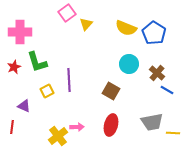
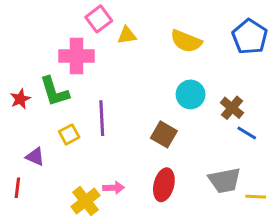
yellow triangle: (86, 24) -> (127, 35), turned 40
pink cross: (20, 32) -> (77, 56), moved
blue pentagon: (154, 33) -> (250, 37), moved

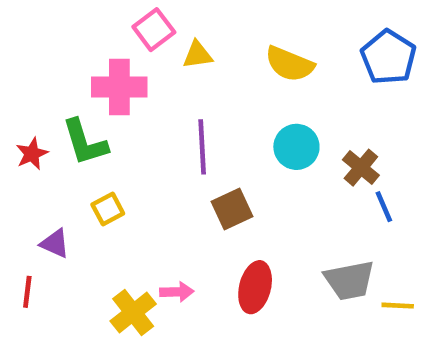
purple line: (102, 118) -> (202, 147), moved
blue line: (247, 133) -> (384, 207), turned 36
brown square: (164, 134) -> (232, 209), moved, turned 35

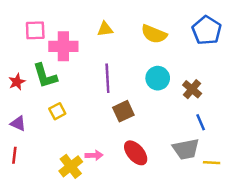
pink square: (154, 30) -> (35, 30), moved, turned 35
blue line: (384, 207) -> (201, 122), moved
purple triangle: (55, 243) -> (18, 123), moved
red ellipse: (255, 287) -> (136, 153), turned -55

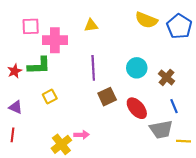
yellow semicircle: (154, 34) -> (146, 20), moved
green L-shape: (45, 76) -> (39, 66), turned -75
red ellipse: (136, 153) -> (137, 108), moved

